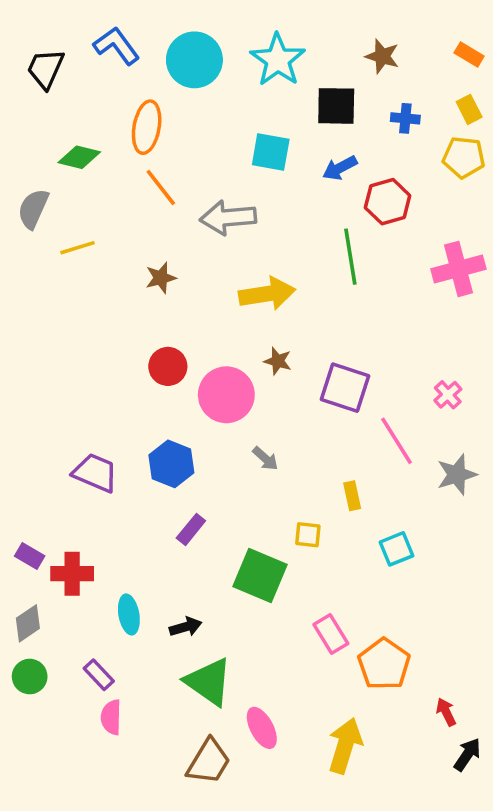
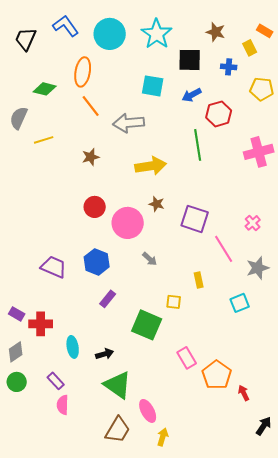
yellow rectangle: (469, 109) -> (250, 48), moved
cyan square: (396, 549) -> (240, 303), moved
red arrow: (446, 712) -> (244, 393), moved
yellow arrow: (345, 746) -> (163, 437), moved, size x0.6

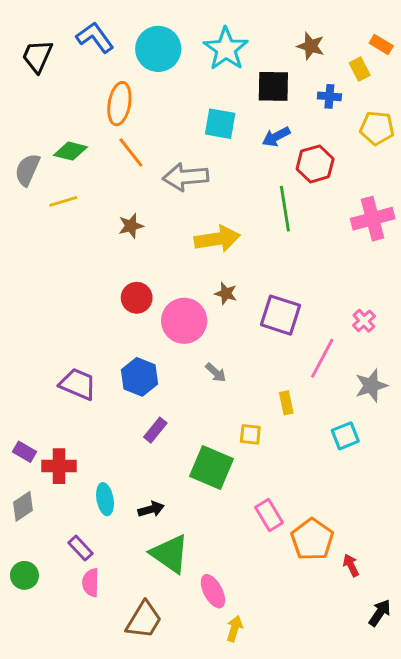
green diamond: (45, 89) -> (70, 151), moved
pink line: (224, 249) -> (322, 358), turned 60
green circle: (17, 382) -> (24, 575), moved
brown trapezoid: (118, 430) -> (144, 620), moved

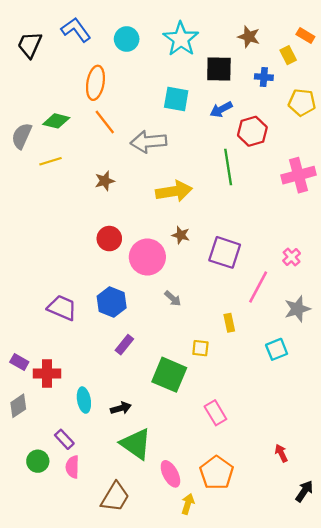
cyan circle: (158, 49) -> (127, 39), size x0.7
orange pentagon: (312, 539) -> (217, 473), moved
green circle: (24, 575) -> (38, 461), moved

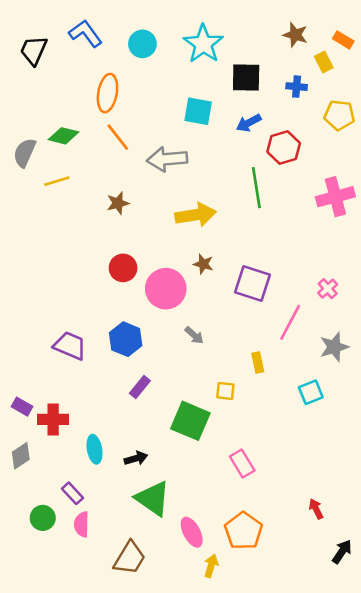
brown star: (249, 37) -> (295, 35), moved

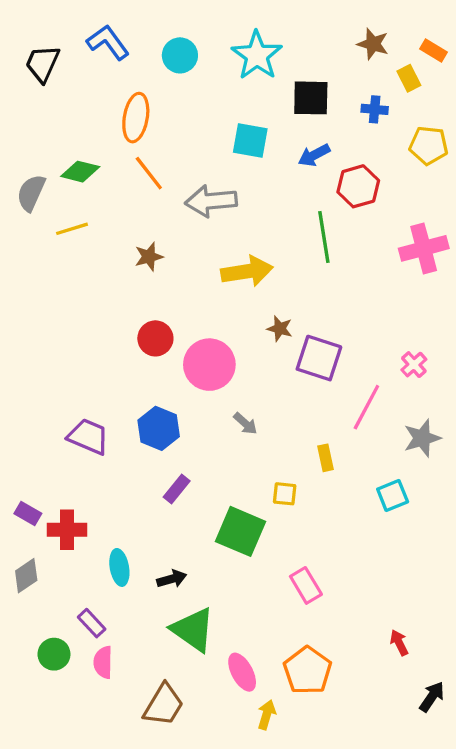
brown star: (203, 264) -> (280, 329), moved

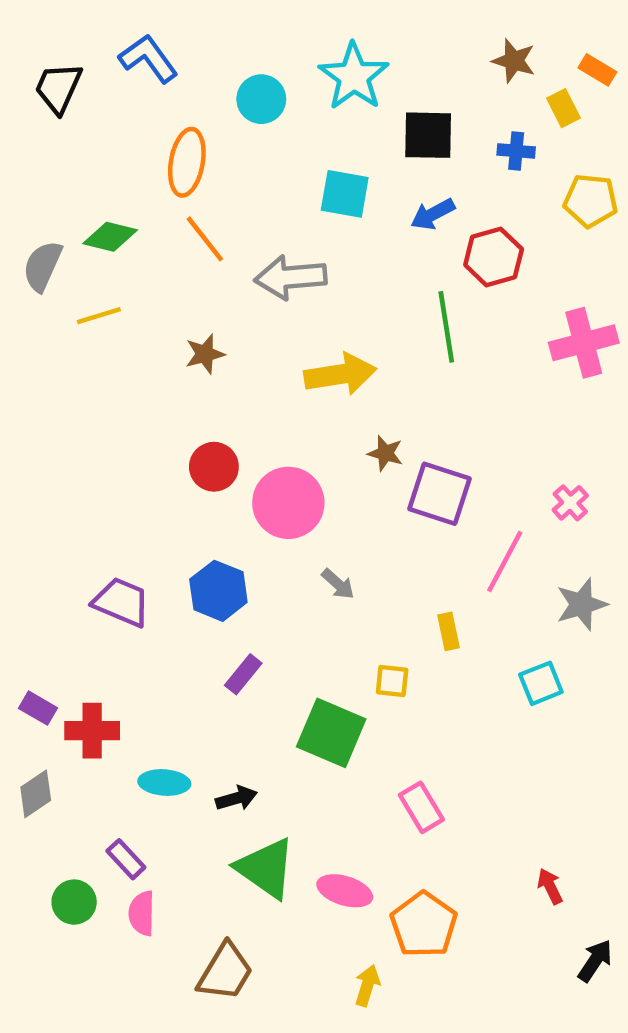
cyan circle: (180, 55) -> (261, 99), moved
cyan ellipse: (119, 567) -> (164, 783), turned -76
pink ellipse: (242, 672) -> (345, 891), moved, turned -45

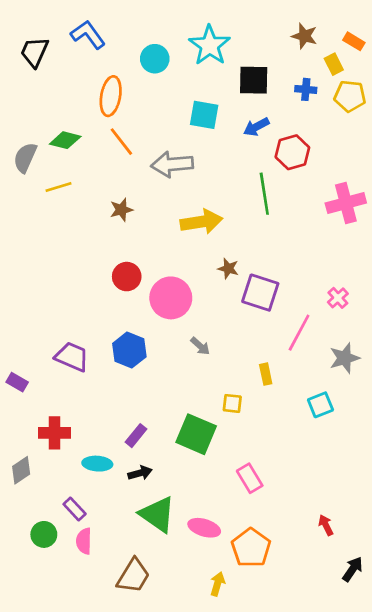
yellow pentagon: (591, 201) -> (350, 96), moved
purple rectangle: (243, 674) -> (136, 436), moved
purple rectangle: (38, 708) -> (17, 382), moved

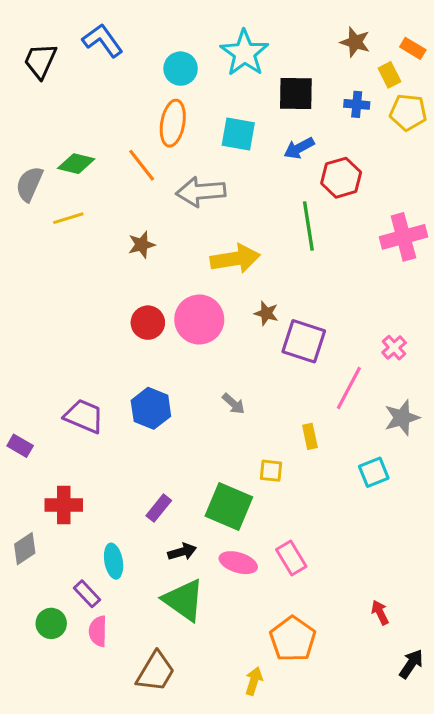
orange ellipse: (111, 96) -> (173, 123), moved
pink circle: (171, 298) -> (199, 320), moved
cyan ellipse: (97, 464) -> (114, 561), moved, turned 76
black arrow: (140, 473) -> (182, 552), moved
pink ellipse: (204, 528) -> (238, 563), moved

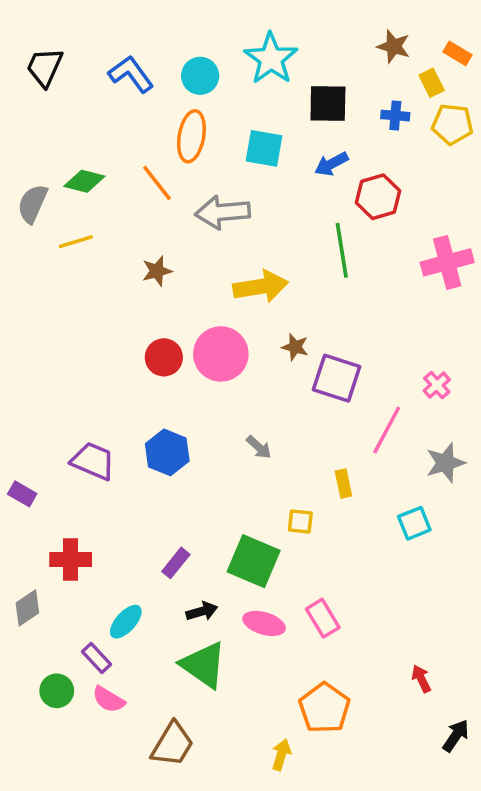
blue L-shape: (103, 41) -> (131, 74), moved
cyan ellipse: (114, 561) -> (126, 622), turned 52
pink semicircle: (98, 631) -> (109, 699), turned -60

